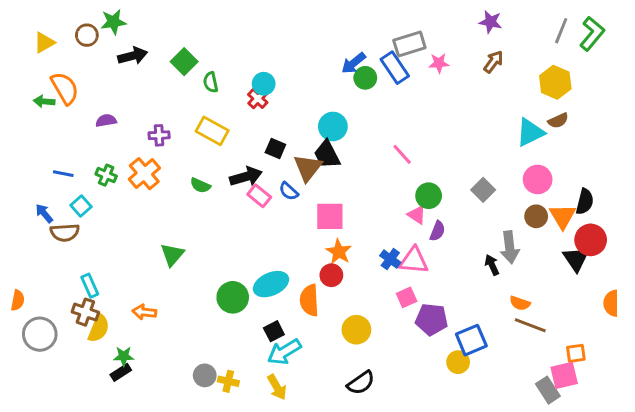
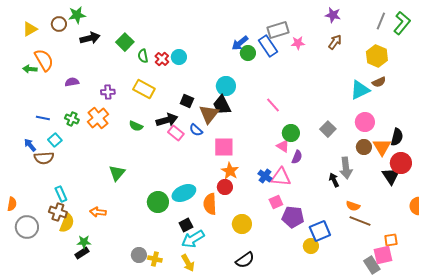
red cross: (258, 98) -> (162, 59), moved

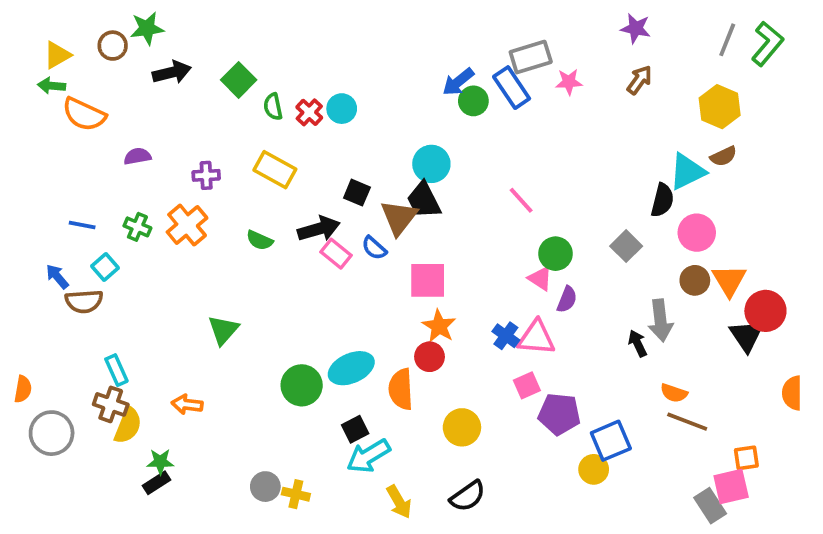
orange semicircle: (44, 60) -> (84, 114), turned 145
green arrow: (30, 69) -> (52, 86), moved
black semicircle: (397, 137) -> (662, 200), moved
yellow arrow: (188, 263) -> (399, 502), moved

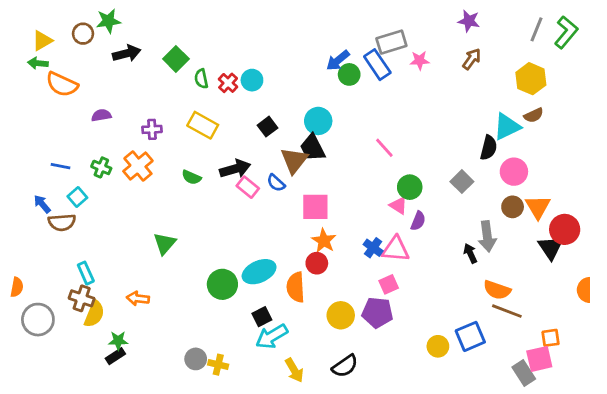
black square: (357, 193) -> (267, 127), moved, turned 30
orange semicircle: (674, 393) -> (497, 290), size x1.4
purple pentagon: (559, 414) -> (377, 312), moved
blue square: (611, 441) -> (470, 336), moved

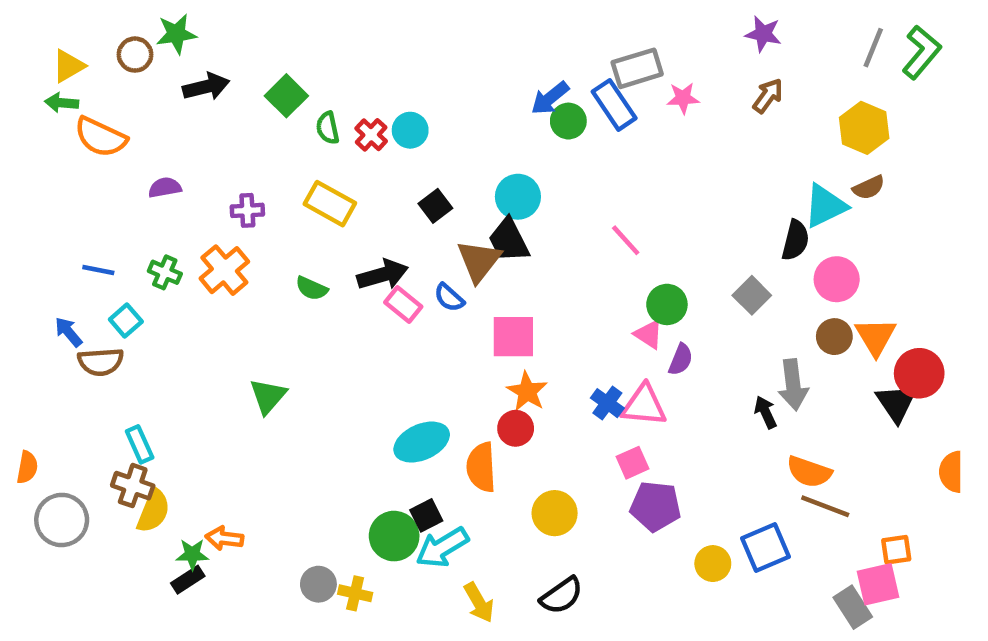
green circle: (222, 284) -> (394, 536), moved
orange arrow: (138, 298) -> (224, 538), moved
purple pentagon: (377, 312) -> (655, 506), moved

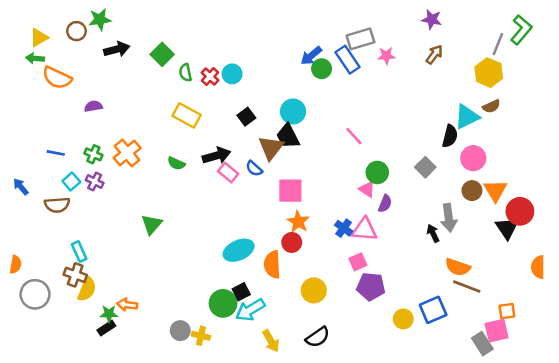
gray line: (873, 48) -> (498, 44), moved
purple cross: (247, 210) -> (95, 182), moved, turned 30
blue arrow: (69, 332) -> (21, 187), moved

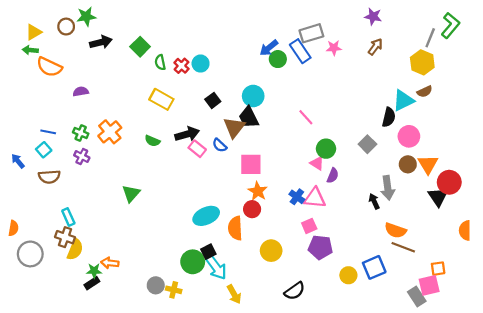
cyan square: (71, 182) -> (44, 150), moved
cyan arrow: (250, 310) -> (216, 267), turned -95
black semicircle: (318, 337) -> (295, 291), moved

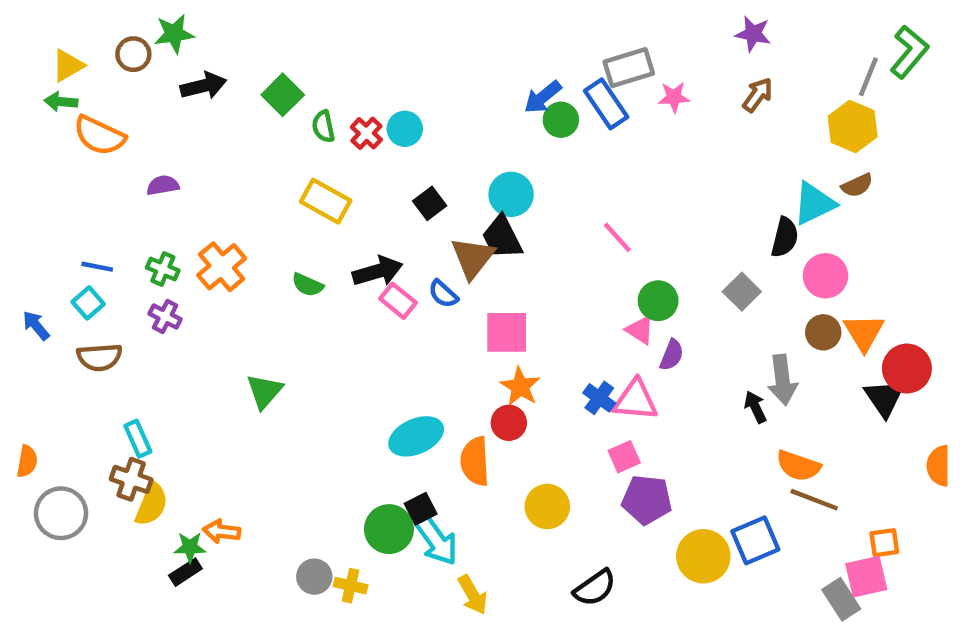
yellow circle: (348, 275) -> (703, 556), size x1.5

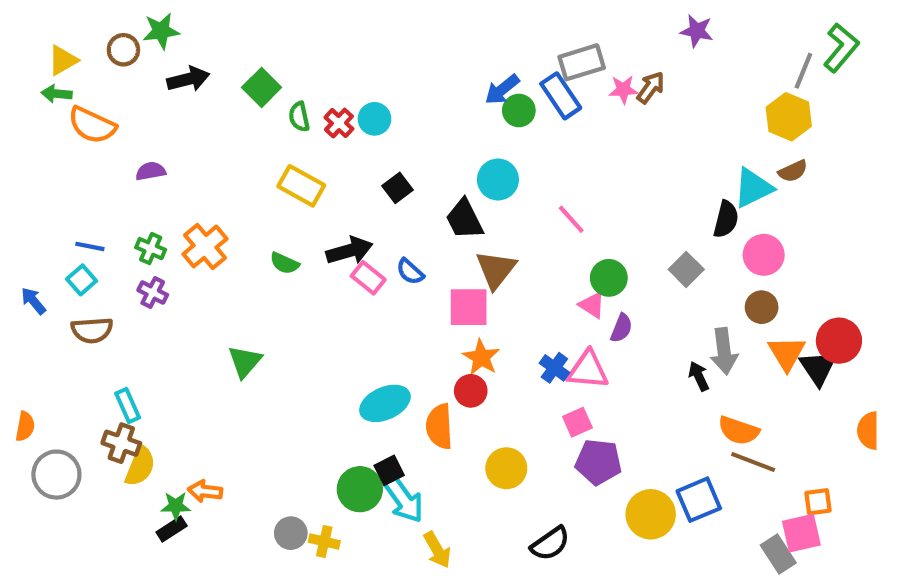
brown arrow: (758, 95) -> (651, 87), moved
cyan circle: (511, 194) -> (498, 180), moved
brown triangle: (473, 258) -> (496, 269), moved
orange triangle: (864, 332) -> (787, 353), moved

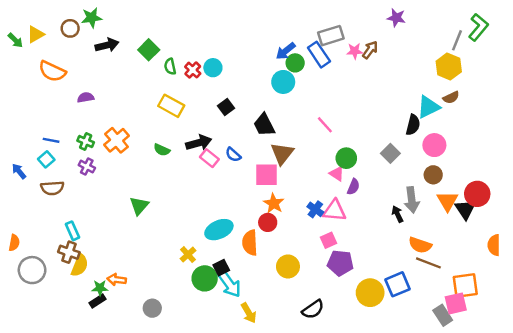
green arrow: (56, 94) -> (15, 40), moved, turned -140
cyan circle: (498, 180) -> (283, 82), moved
orange square: (818, 502) -> (465, 286), size x1.6
gray circle: (291, 533) -> (152, 308), moved
yellow cross: (324, 541) -> (188, 255), moved, turned 35

